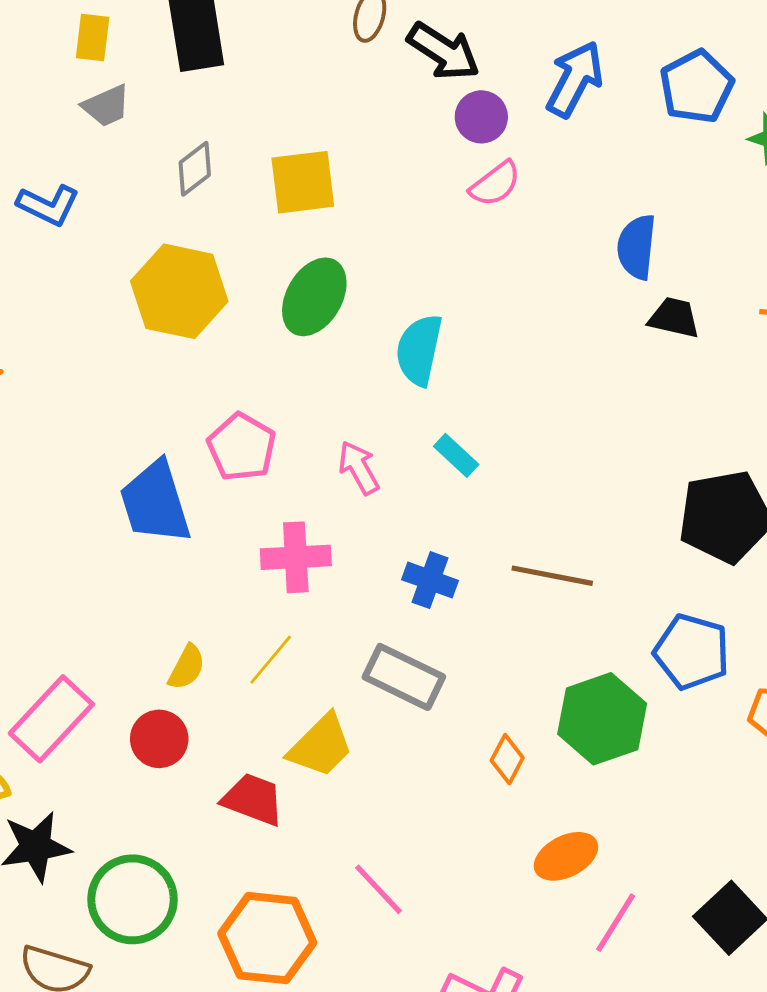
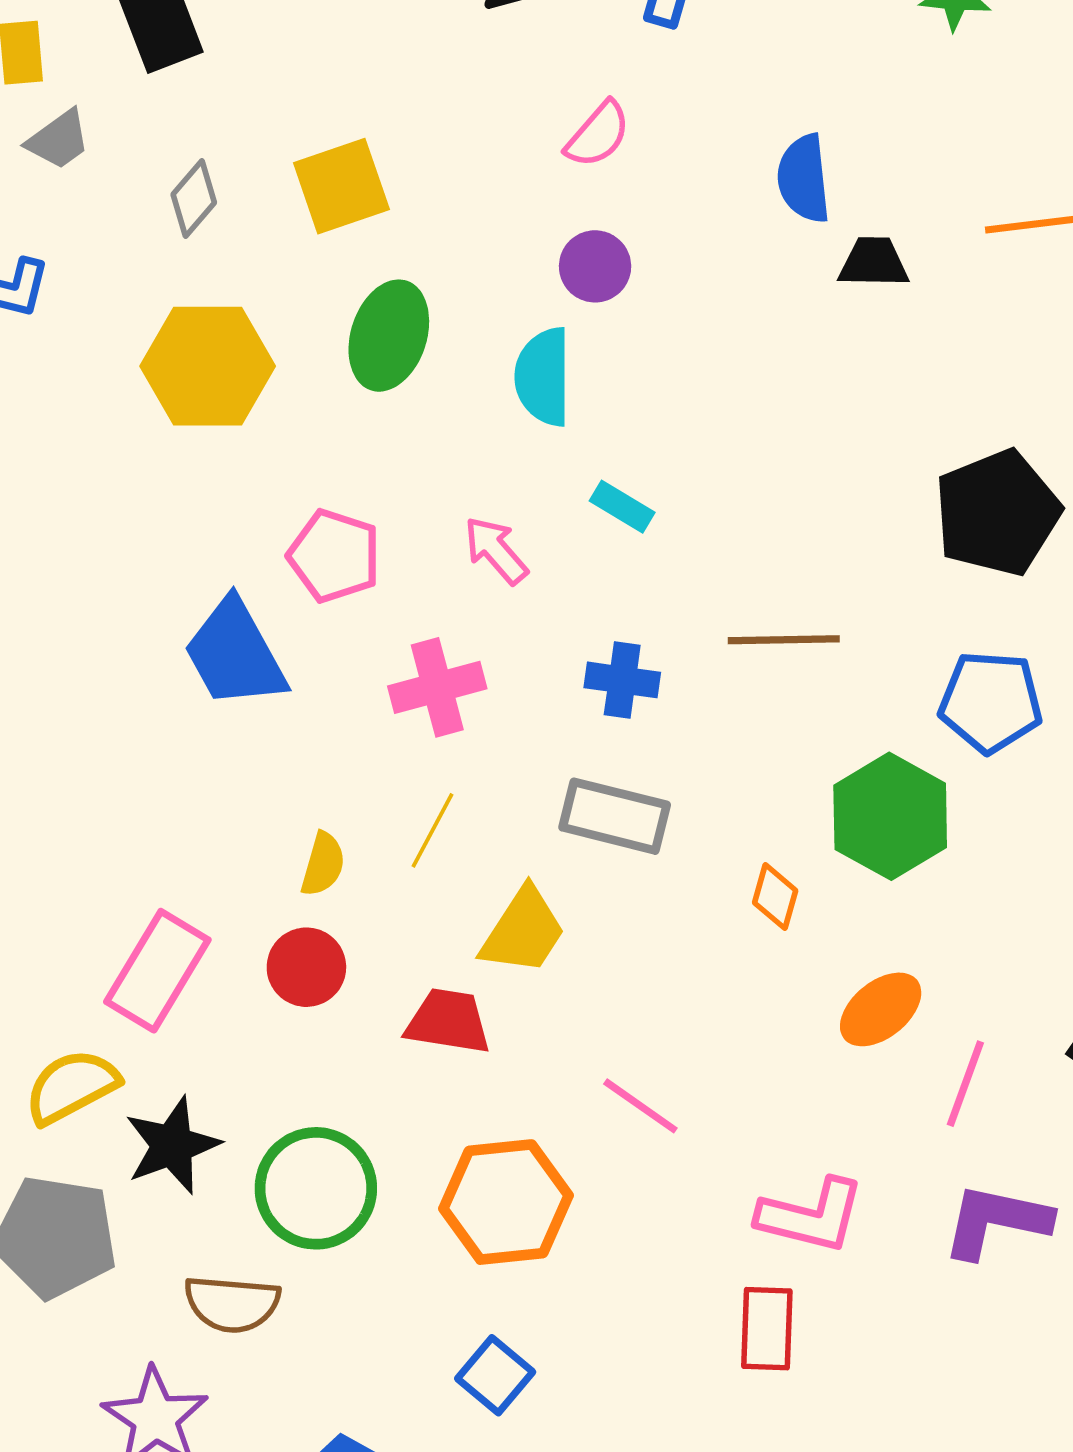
purple circle: (481, 117) -> (595, 266), moved

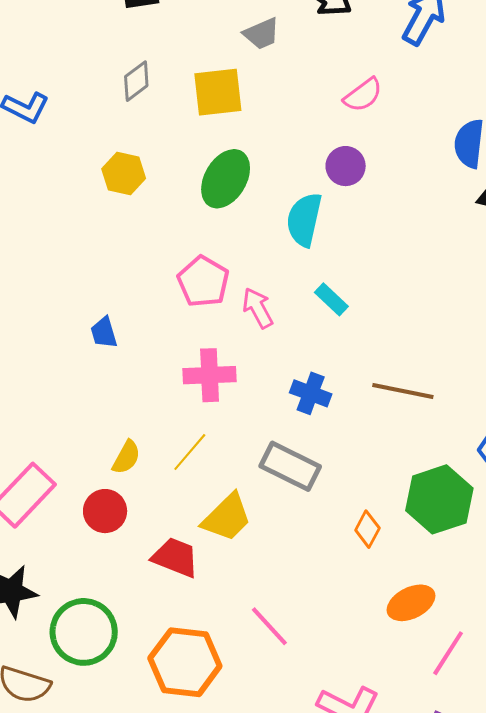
gray trapezoid: (59, 140) -> (261, 34), moved
yellow hexagon: (208, 366) -> (124, 174), size x0.6
pink pentagon: (334, 556) -> (203, 282), moved
blue trapezoid: (235, 654) -> (104, 333), size x0.5

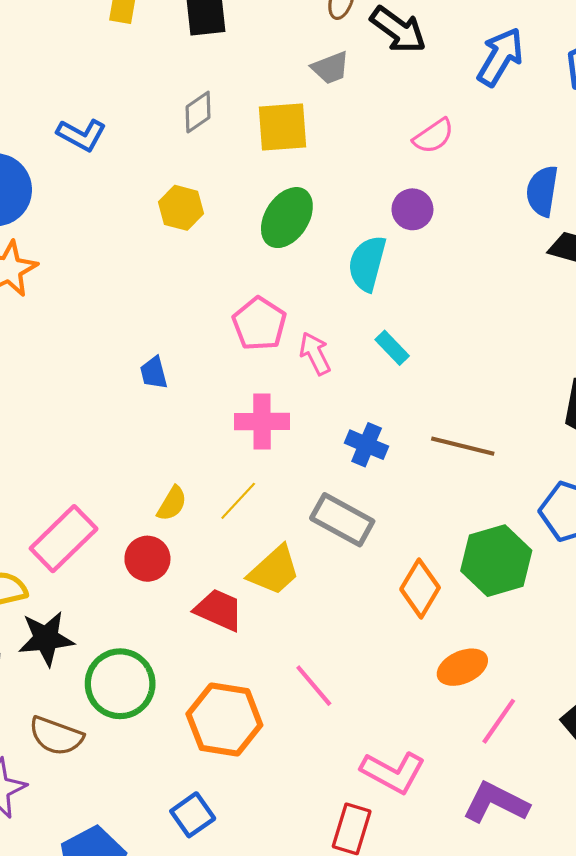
orange diamond: (367, 529) -> (420, 588), size x1.5

